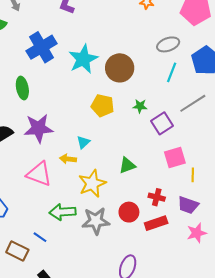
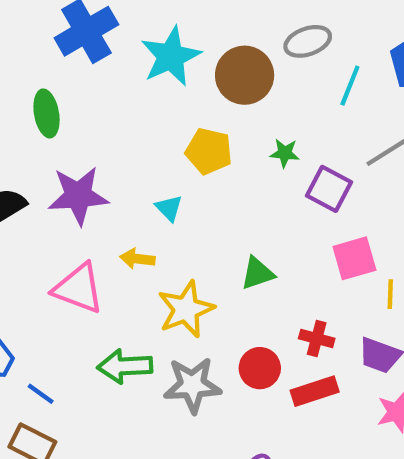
gray ellipse: (168, 44) -> (308, 41), moved
purple square: (162, 123) -> (329, 189), turned -30
cyan triangle: (83, 142) -> (169, 208), moved, turned -32
blue line: (40, 237) -> (41, 394), moved

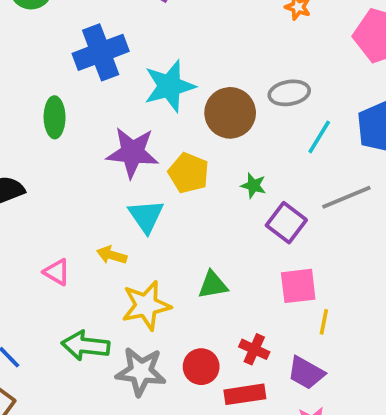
purple star: (78, 196) -> (132, 152), moved
cyan triangle: (169, 208) -> (146, 216), size x1.5
pink triangle: (78, 288) -> (57, 272), size x0.6

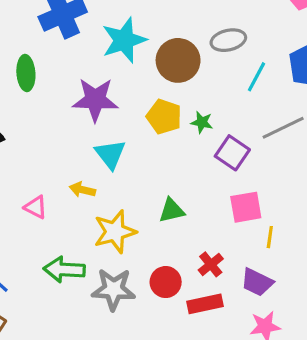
yellow pentagon: (189, 173) -> (164, 117), moved
red cross: (254, 349) -> (211, 264), turned 30

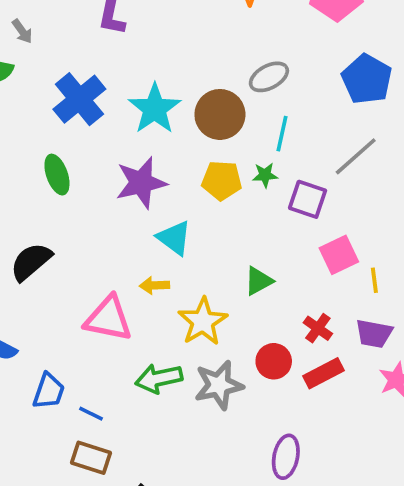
cyan line: (256, 77) -> (282, 134), moved
pink triangle: (36, 207) -> (108, 319), size x1.8

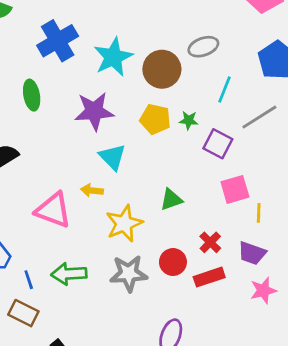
cyan line: (282, 134) -> (224, 90), moved
green arrow: (159, 378) -> (69, 274), moved
blue line: (91, 414) -> (29, 280), turned 36

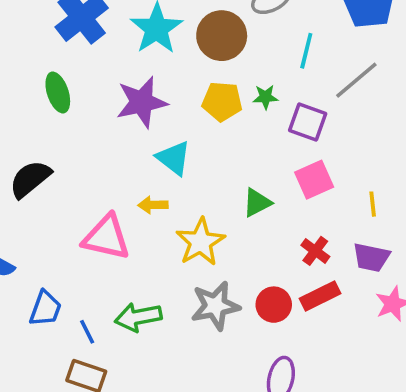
pink square: (235, 189) -> (314, 180), moved
red circle: (173, 262) -> (274, 305), moved

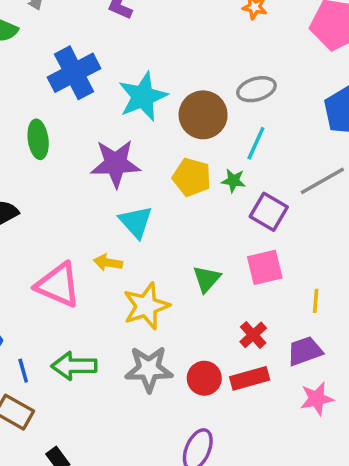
cyan line: (306, 51) -> (256, 143), moved
green triangle: (257, 203) -> (207, 279), turned -32
purple trapezoid: (371, 257) -> (305, 351), turned 138

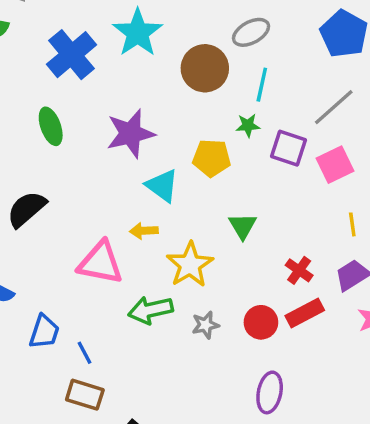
cyan star: (143, 97) -> (138, 33), moved
yellow pentagon: (192, 177) -> (212, 158), moved
pink square: (265, 267) -> (335, 165), moved
green arrow: (74, 366) -> (151, 310), moved
gray star: (149, 369) -> (205, 325), size x0.6

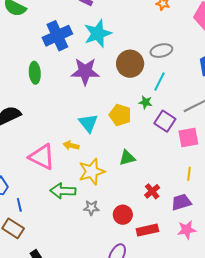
purple star: (131, 134) -> (85, 71), moved
green triangle: (243, 226) -> (127, 158), turned 30
red rectangle: (305, 313) -> (147, 230), moved

